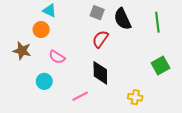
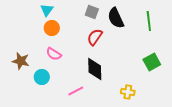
cyan triangle: (50, 10) -> (47, 10), turned 40
orange circle: (41, 30) -> (52, 28), moved
brown star: (22, 51) -> (21, 61), moved

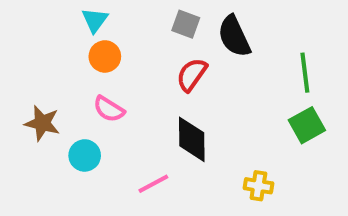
green line: (149, 21) -> (305, 73), moved

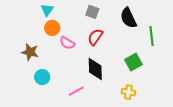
black semicircle: (234, 36) -> (128, 18), moved
pink semicircle: (109, 109) -> (67, 43), moved
brown star: (42, 123) -> (30, 52), moved
green square: (307, 125) -> (133, 62), moved

